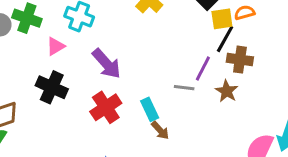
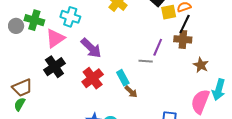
black line: (225, 39) -> (185, 24), moved
pink triangle: (56, 46) -> (55, 38), size x1.5
black cross: (52, 87) -> (54, 67), turned 35
brown star: (227, 91) -> (201, 65), moved

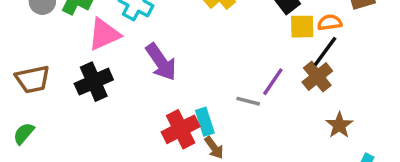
brown cross: (183, 39) -> (317, 77), turned 36
red cross: (93, 78) -> (181, 129), moved
brown trapezoid: (22, 88) -> (33, 79), moved

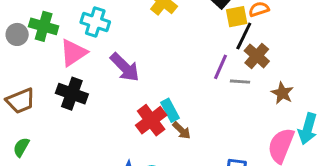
black line: (325, 51) -> (244, 36), moved
black cross: (94, 82) -> (72, 94), turned -36
gray line: (248, 101) -> (240, 82), moved

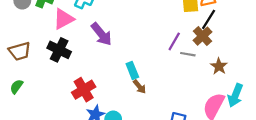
black line: (244, 36) -> (209, 19), moved
red cross: (151, 120) -> (84, 90), moved

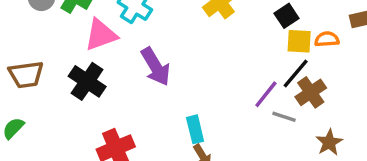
black line: (209, 19) -> (296, 74), moved

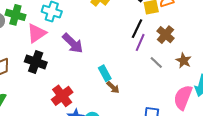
black line: (296, 74) -> (137, 29), moved
gray line: (284, 117) -> (156, 63), moved, turned 40

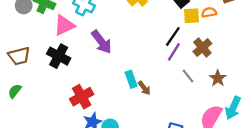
brown arrow: (113, 87) -> (144, 88), moved

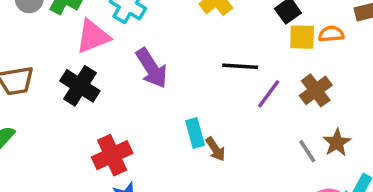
black line: (173, 36) -> (240, 66), moved, turned 55
gray line: (188, 76) -> (307, 151), moved

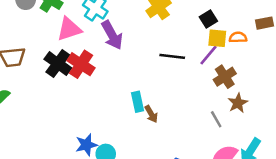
purple arrow: (152, 68) -> (112, 35), moved
purple line: (269, 94) -> (208, 55), moved
brown star: (337, 143) -> (238, 103), moved
red cross: (112, 155) -> (81, 64), moved, turned -36

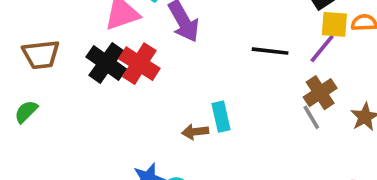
brown cross: (225, 77) -> (320, 93), moved
brown arrow: (151, 114) -> (195, 132), moved, turned 114
gray line: (216, 119) -> (311, 117), moved

